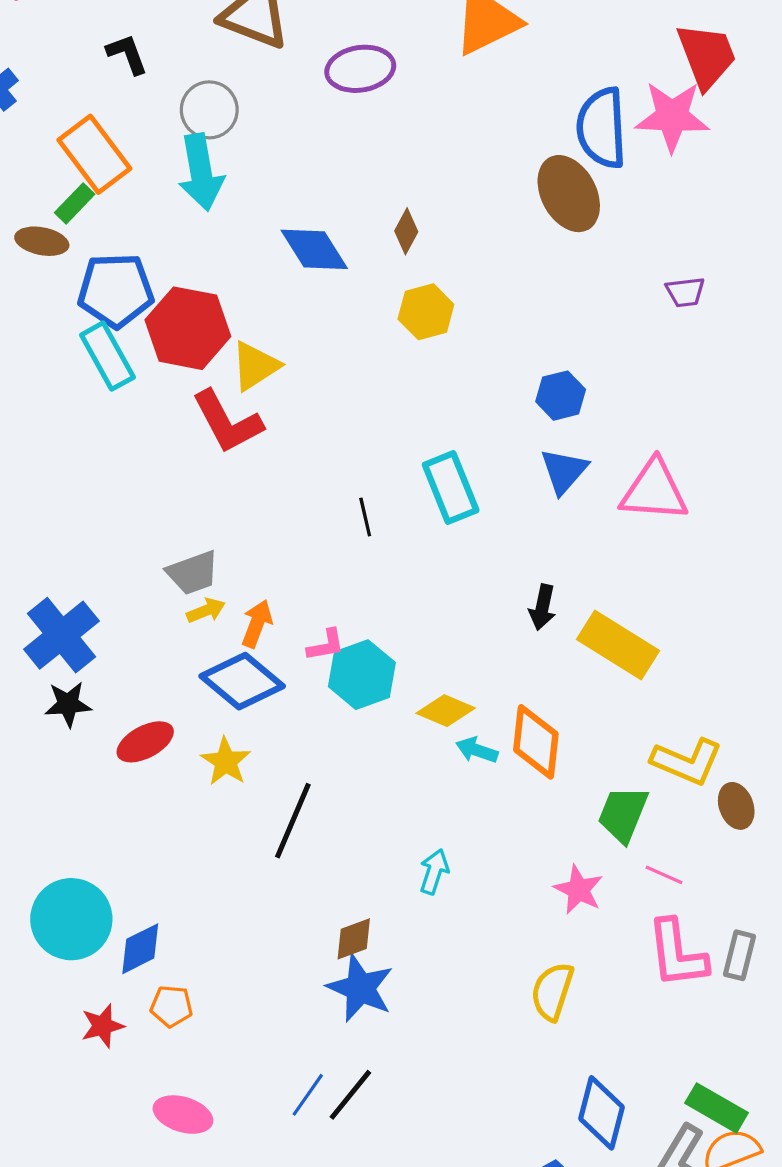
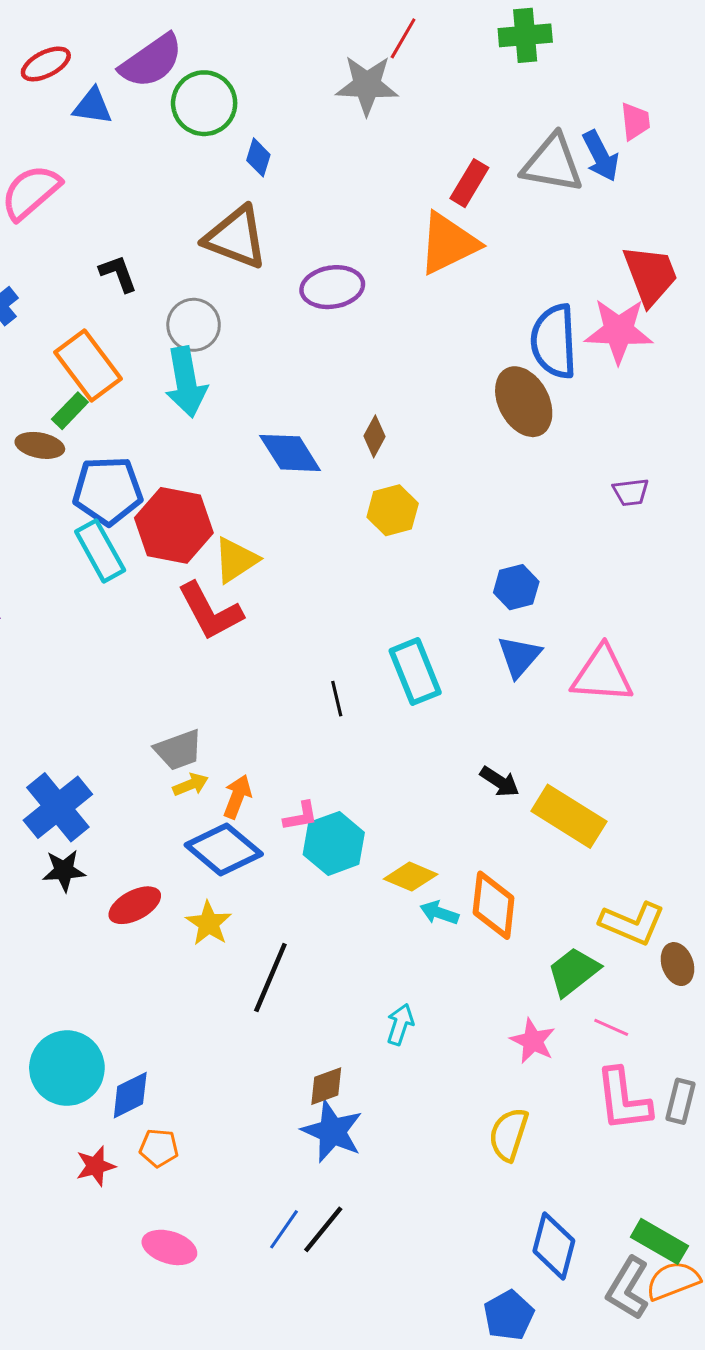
black arrow: (542, 607) -> (500, 782), turned -69
green trapezoid: (623, 814) -> (573, 972), turned 30

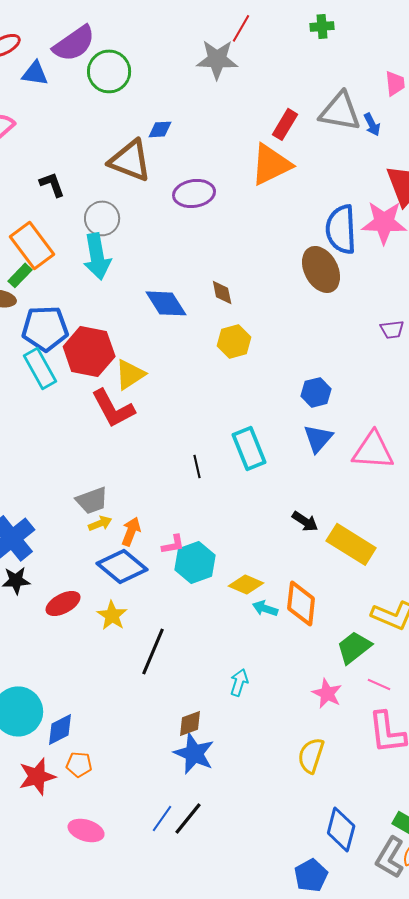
green cross: (525, 35) -> (322, 26), size x0.7
blue arrow: (601, 156) -> (372, 124), moved, size x0.7
blue diamond: (258, 157) -> (160, 129), moved, turned 70
brown diamond: (374, 436) -> (222, 292), turned -40
red star: (96, 1166) -> (37, 776), size x1.4

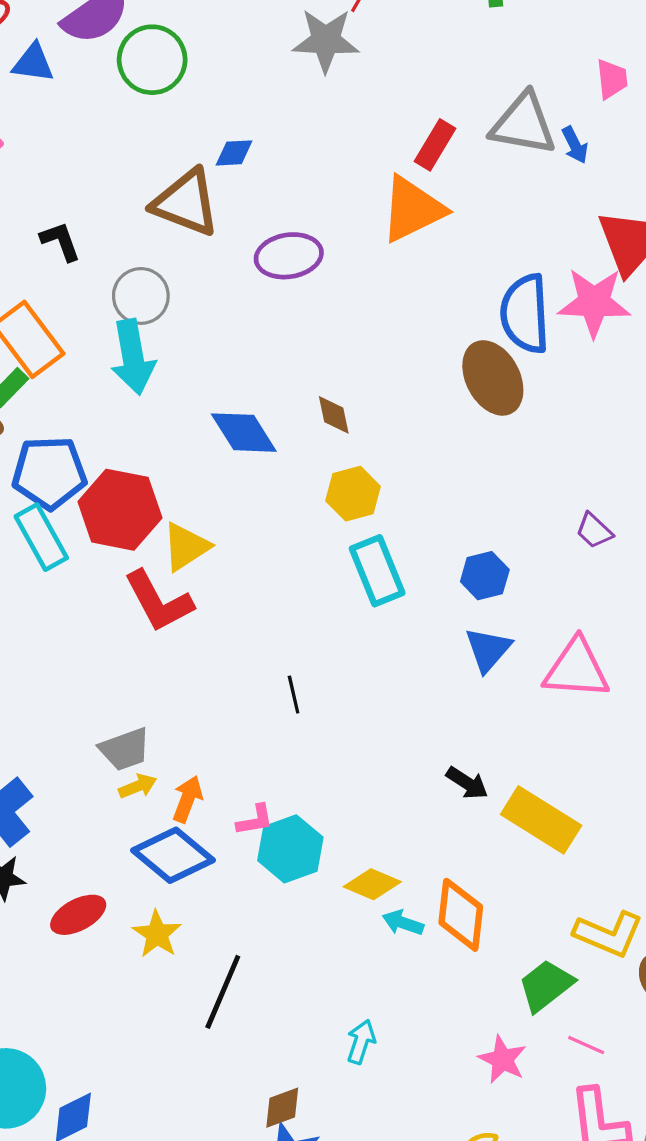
purple trapezoid: (392, 329) -> (594, 531), moved, turned 50
cyan rectangle: (249, 448) -> (377, 571), moved

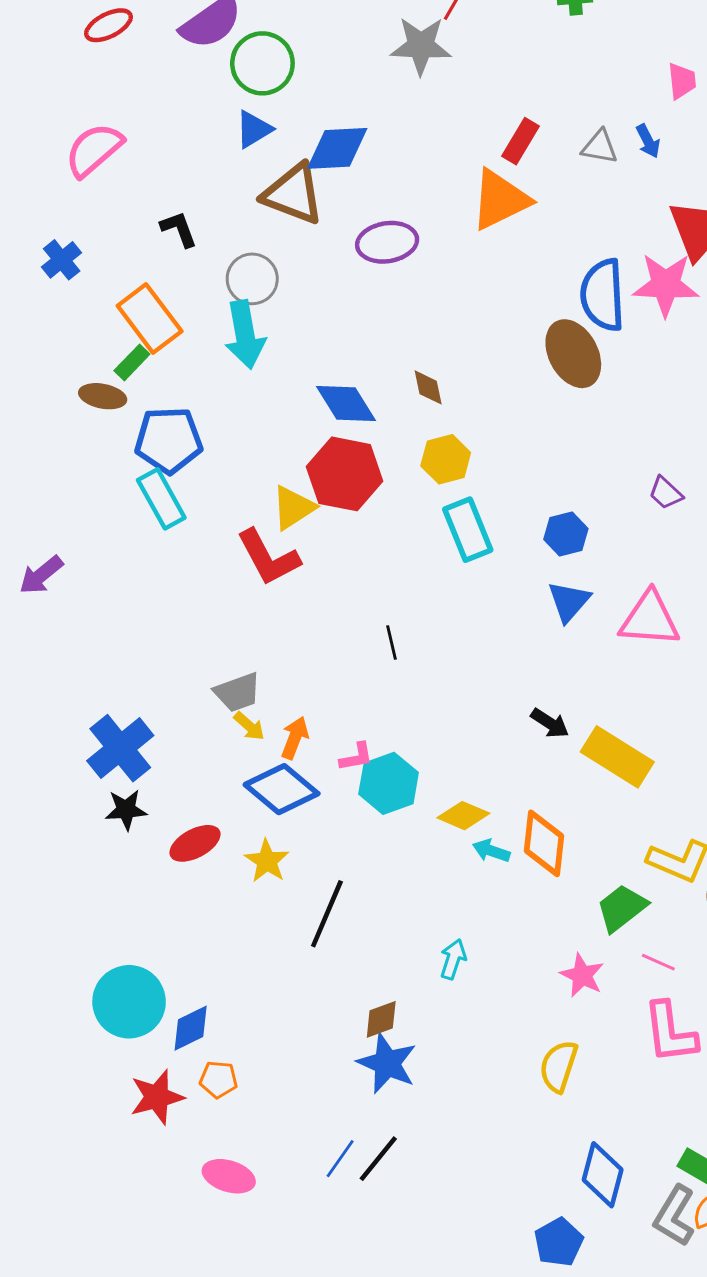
blue triangle: (33, 63) -> (254, 129), moved, turned -39
gray triangle: (523, 124) -> (600, 147), moved, size x0.6
blue diamond: (234, 153) -> (337, 148), size x1.8
red hexagon: (120, 510) -> (345, 474), moved
yellow arrow: (138, 786) -> (249, 726), turned 64

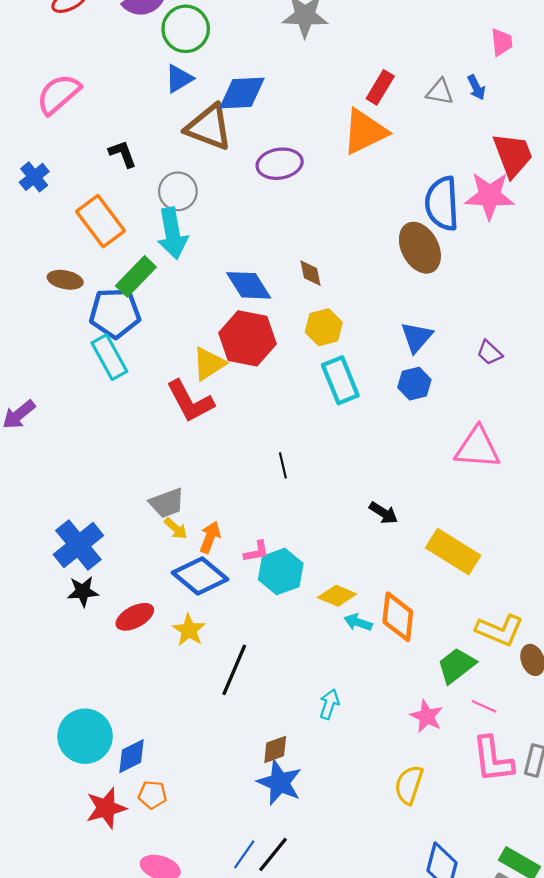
green rectangle: (132, 362) -> (136, 276), moved, size x1.5
blue triangle: (569, 601) -> (417, 337), moved
black arrow: (550, 723) -> (383, 513), moved

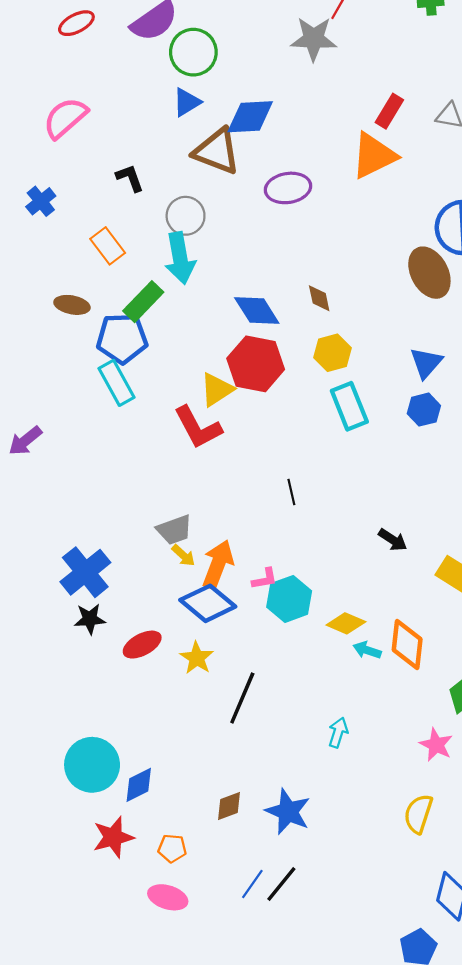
orange rectangle: (101, 221) -> (108, 246), size x0.7
orange arrow: (210, 537) -> (218, 564), size x1.5
brown diamond: (275, 749) -> (229, 806), moved
orange pentagon: (152, 795) -> (172, 848), moved

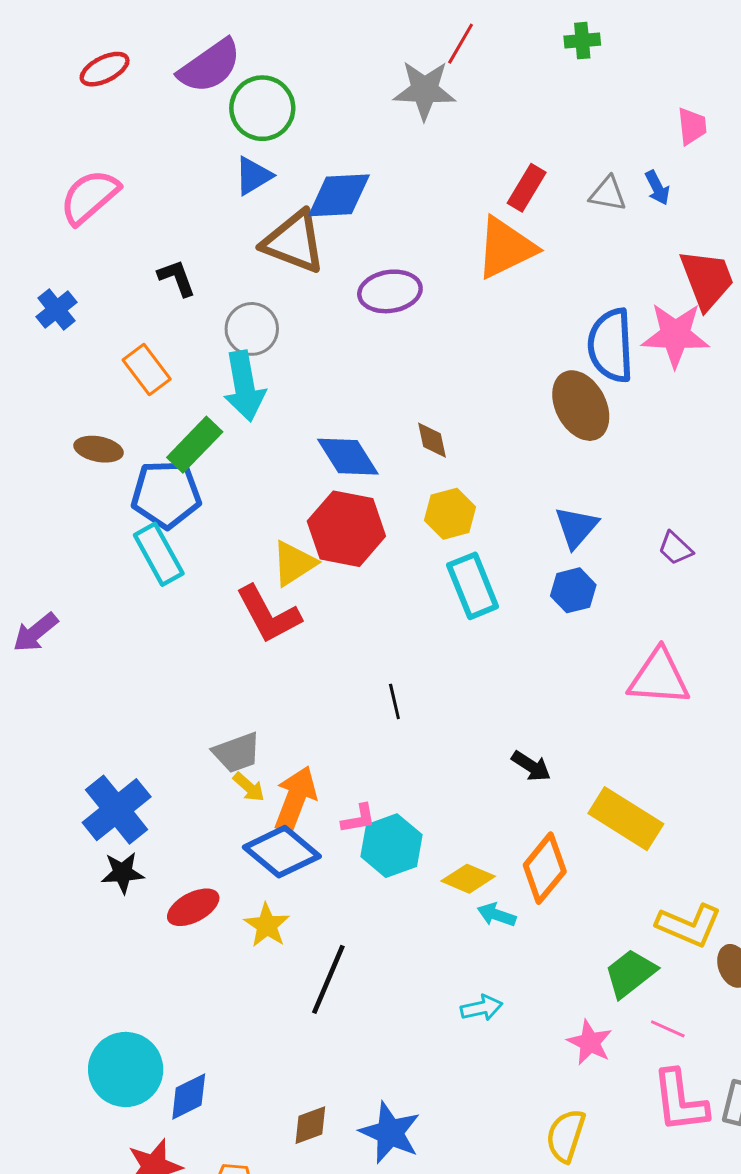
orange diamond: (407, 645) -> (545, 868), moved, turned 33
cyan arrow: (338, 733) -> (482, 1008), moved, turned 60

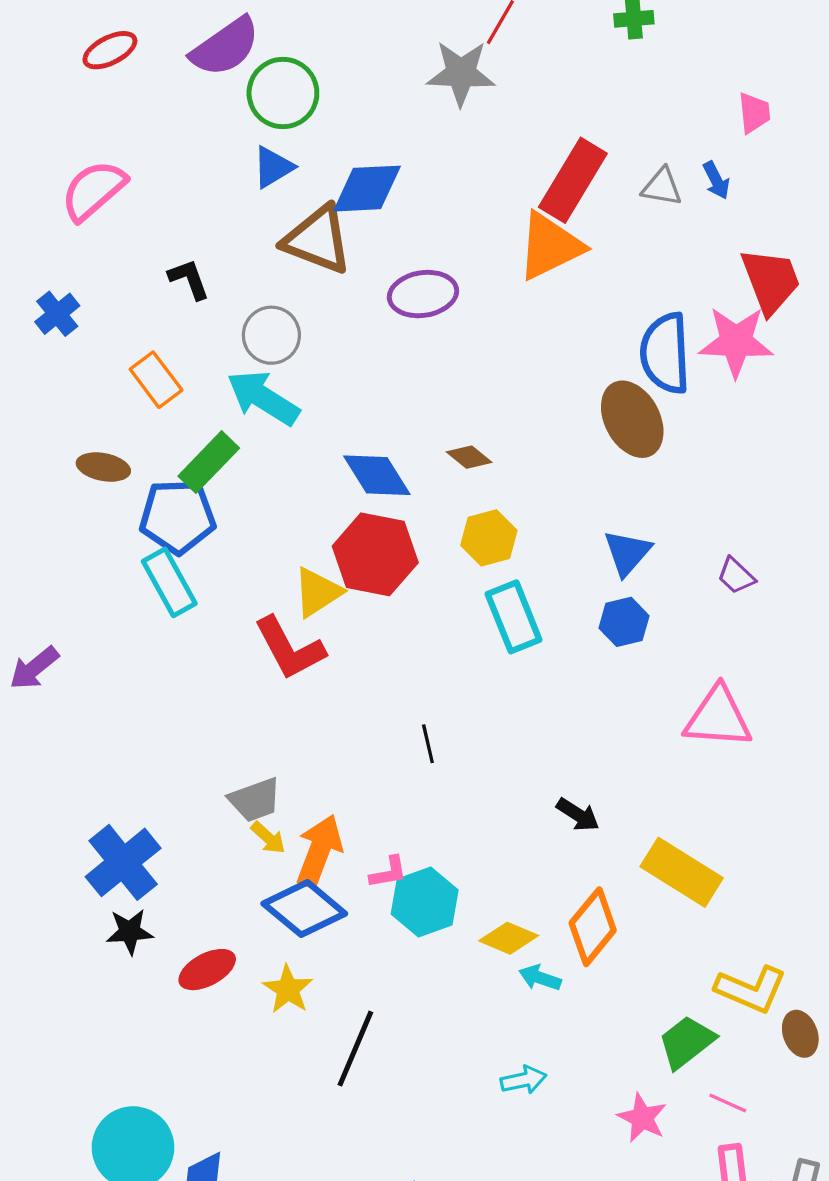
red rectangle: (527, 188) -> (573, 180), size x1.6
cyan arrow: (244, 386) -> (263, 398), turned 132
brown diamond: (432, 440) -> (469, 457), turned -39

